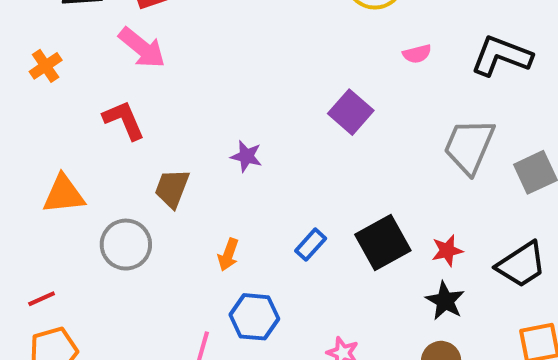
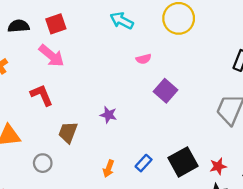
pink semicircle: (417, 54) -> (144, 59), moved
gray circle: (126, 245) -> (43, 163), size x0.7
orange arrow: (228, 255) -> (108, 169), moved

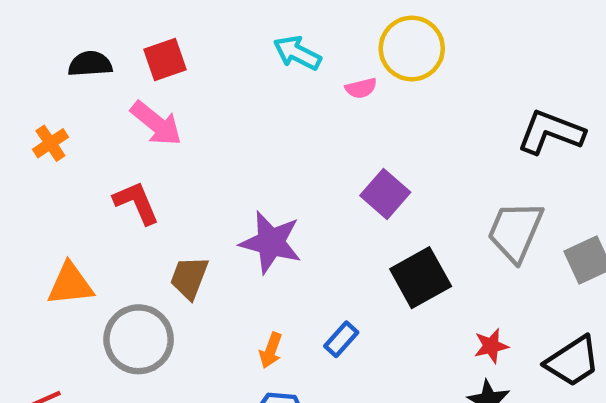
pink semicircle: (144, 59) -> (361, 88), moved
purple star: (108, 115) -> (271, 242), size x1.8
black square: (183, 162) -> (421, 278), moved
gray circle: (43, 163) -> (139, 339), size x1.8

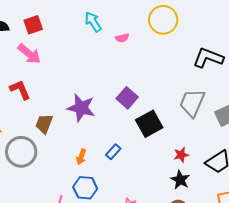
yellow circle: (412, 48) -> (163, 20), moved
cyan arrow: (297, 53) -> (93, 22), turned 30
purple square: (385, 194) -> (127, 98), moved

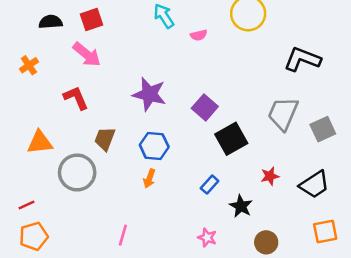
purple star: (81, 108) -> (149, 94), moved
blue rectangle: (113, 152) -> (210, 185), moved
black star: (180, 180) -> (241, 206), moved
blue hexagon: (85, 188) -> (154, 146), moved

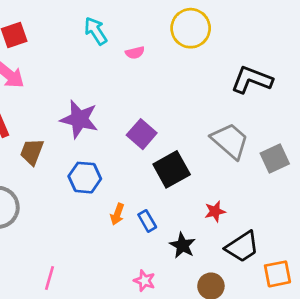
gray trapezoid: (283, 113) -> (230, 141), turned 108
brown trapezoid: (105, 139) -> (32, 152), moved
orange arrow: (149, 179) -> (117, 214), moved
blue rectangle: (210, 185) -> (147, 221), turned -72
black trapezoid: (314, 185) -> (242, 247), moved

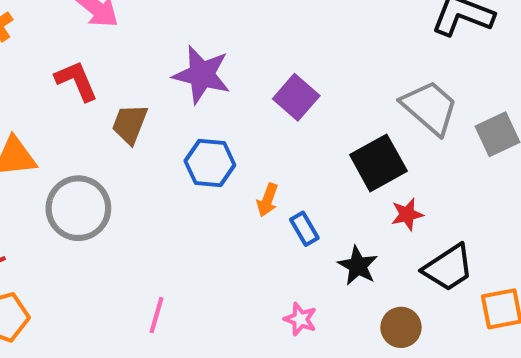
black square: (172, 169) -> (378, 163), moved
orange arrow: (117, 214) -> (267, 200), moved

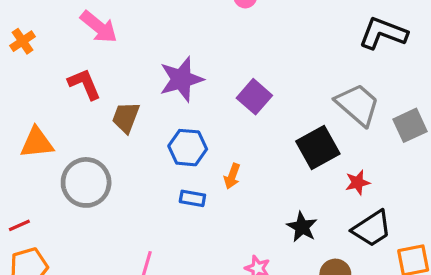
purple star: (202, 75) -> (181, 79), turned -30
red star: (407, 214) -> (358, 182), moved
blue rectangle: (304, 229) -> (192, 198), moved, turned -50

